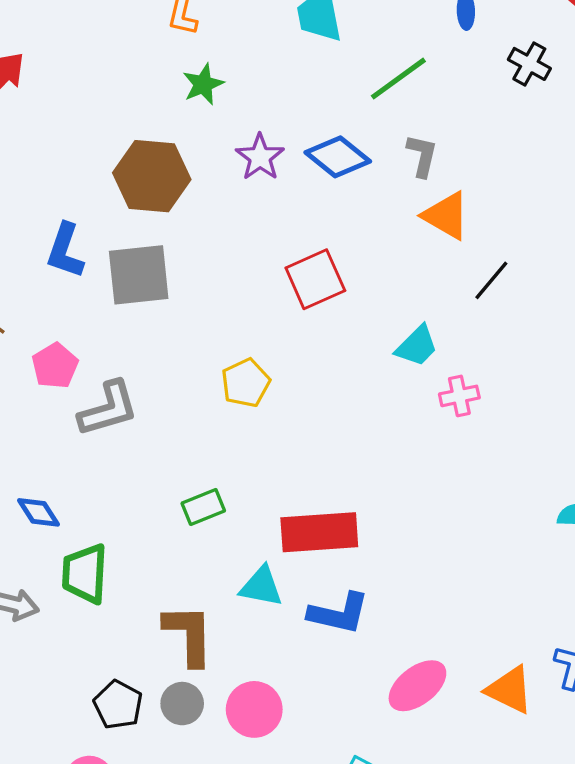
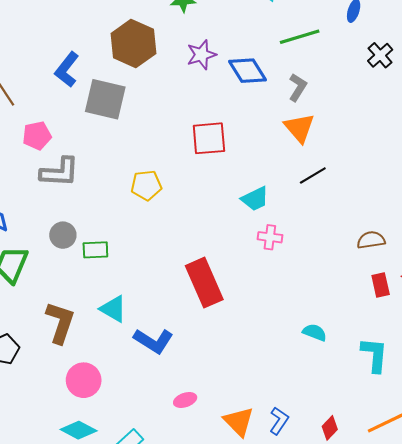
red rectangle: (319, 532) -> (204, 283), moved, turned 51
pink ellipse: (417, 686) -> (185, 400), size x0.6
gray circle: (182, 704) -> (63, 235), moved

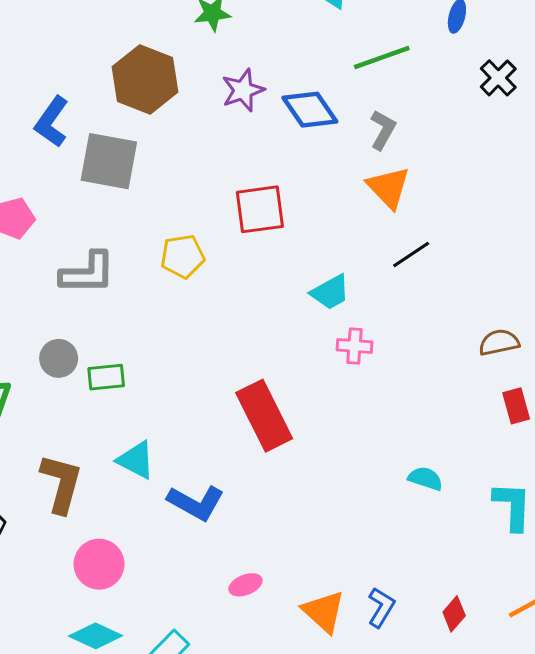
gray L-shape: (59, 172) -> (88, 273), moved
yellow pentagon: (146, 185) -> (183, 256), moved

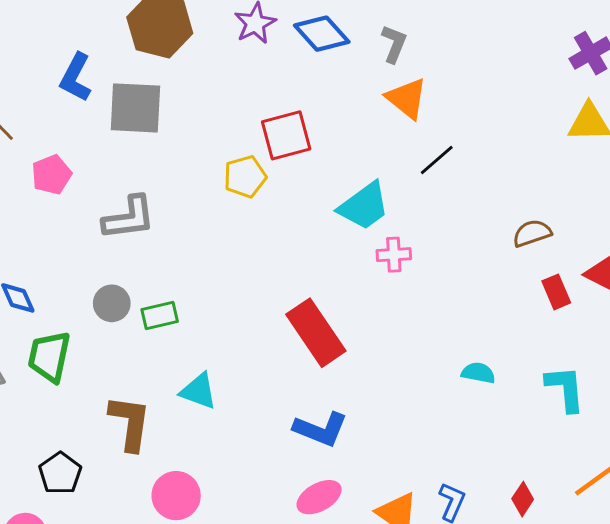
yellow pentagon: (183, 256) -> (245, 177), moved
cyan trapezoid: (330, 292) -> (364, 206), size x1.4
blue L-shape: (196, 503) -> (321, 429), moved
pink ellipse: (245, 585) -> (319, 497), size x1.4

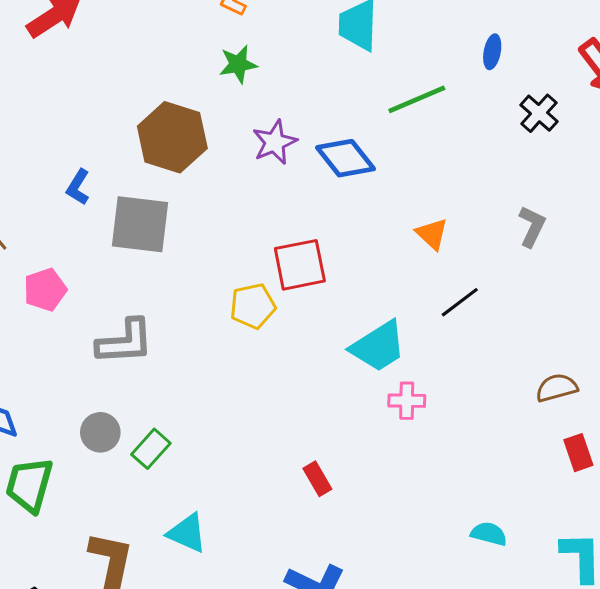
gray L-shape: (394, 44) -> (532, 226), moved
blue L-shape: (76, 77) -> (78, 187), size x0.7
orange triangle: (407, 98) -> (432, 234), size x0.7
green rectangle: (160, 315) -> (151, 449), turned -39
red rectangle: (316, 333) -> (317, 479), size x0.5

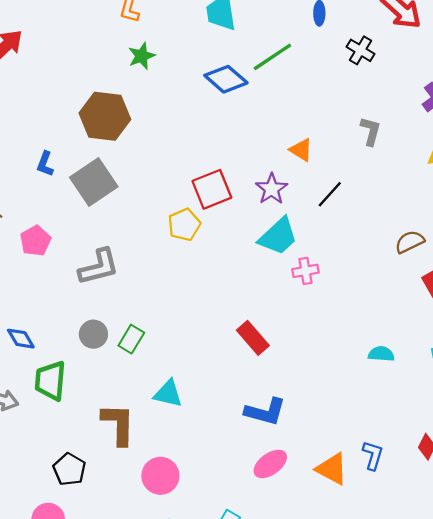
purple star: (275, 142) -> (272, 189), moved
blue diamond: (345, 158) -> (226, 79), moved
gray square: (140, 224) -> (94, 182), turned -30
red rectangle: (317, 479) -> (253, 338), size x1.4

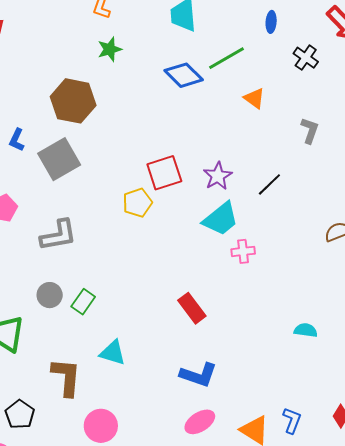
orange triangle: (301, 150) -> (254, 98), moved

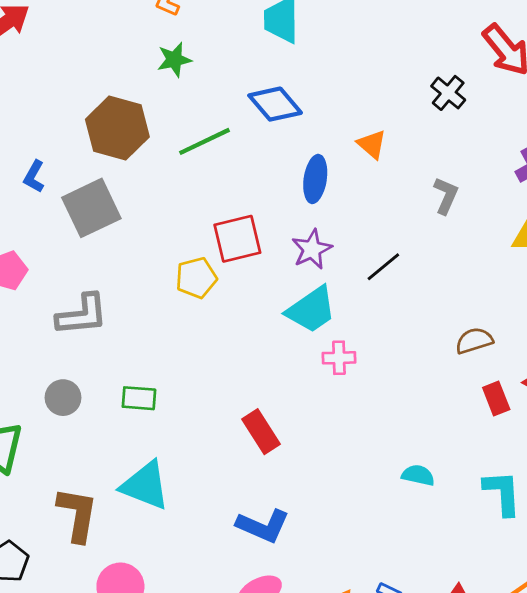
blue ellipse: (271, 22) -> (315, 179), moved, size x1.5
green line: (227, 58) -> (204, 141), moved
green rectangle: (83, 302) -> (139, 398), moved, turned 55
cyan triangle: (113, 353) -> (145, 485), size x1.4

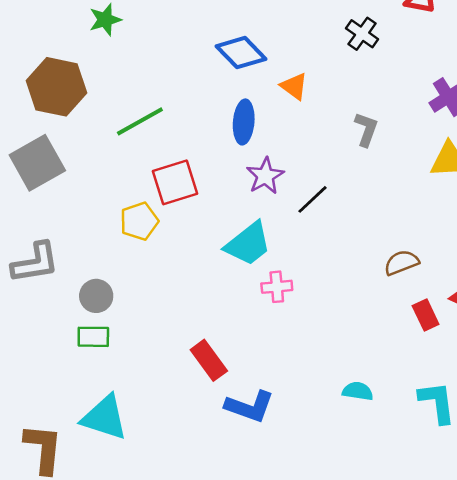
blue diamond: (275, 104) -> (241, 53), moved
green line: (204, 141) -> (140, 121), moved
purple star: (312, 249) -> (265, 176), moved
gray circle: (63, 398) -> (96, 296), moved
blue L-shape: (263, 526) -> (250, 407), moved

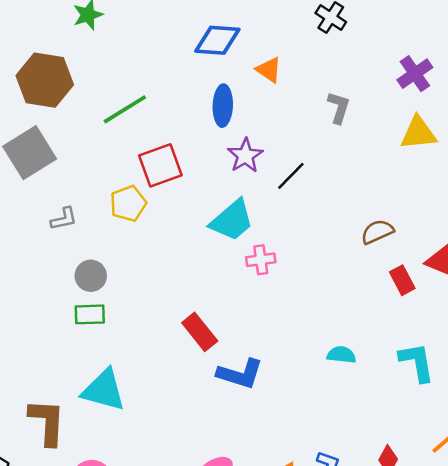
blue diamond: (241, 53) -> (217, 40), turned -39
gray L-shape: (35, 263) -> (64, 219), moved, size x0.6

